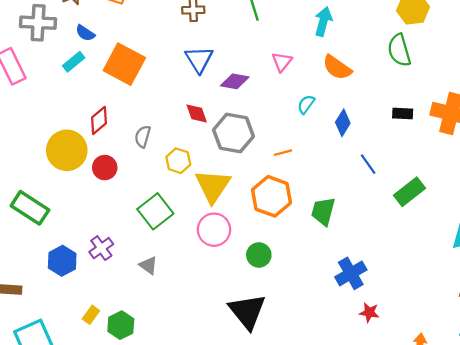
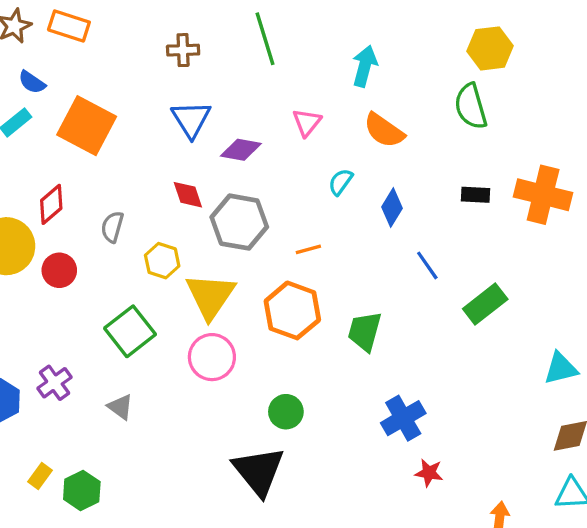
green circle: (259, 255) -> (286, 412), moved

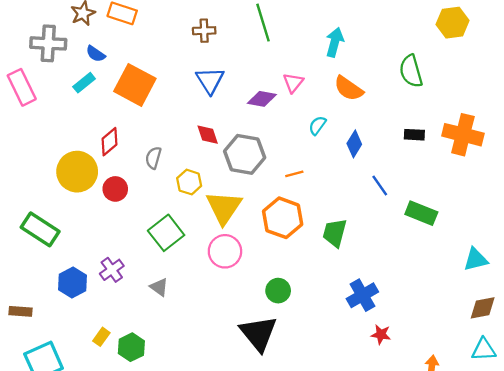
yellow hexagon: (490, 48) -> (453, 23), moved
purple diamond: (241, 150) -> (262, 99), moved
green rectangle: (485, 304) -> (421, 213), turned 60

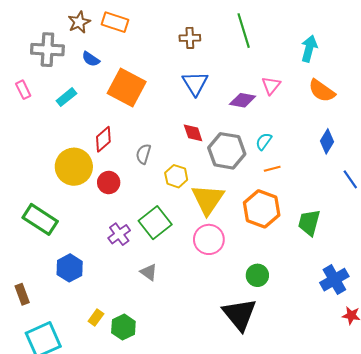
cyan rectangle: (84, 83) -> (66, 97), moved
pink rectangle: (22, 87) -> (23, 90), size x0.6
cyan semicircle: (317, 125) -> (264, 141), moved
purple cross: (112, 270) -> (119, 234), moved
brown rectangle: (21, 311) -> (22, 294), turned 66

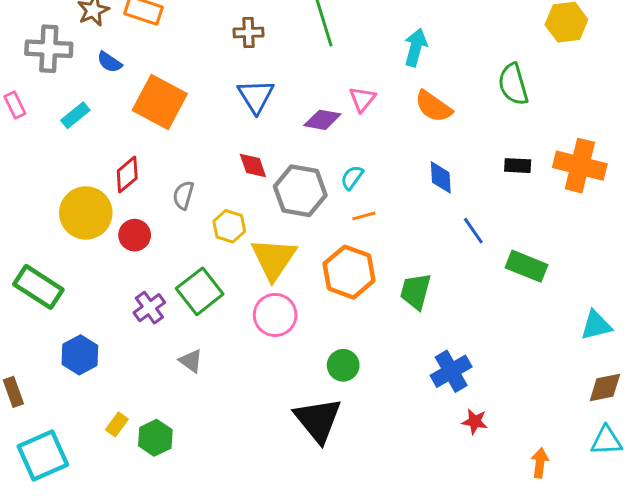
blue diamond: (327, 141) -> (441, 177), turned -35

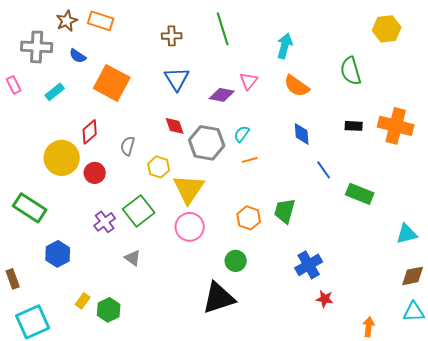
orange hexagon: (349, 272) -> (249, 218), moved, size x0.7
black triangle: (318, 420) -> (219, 298), turned 51

